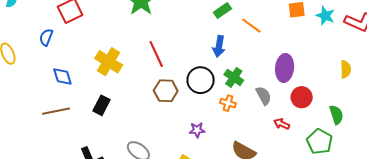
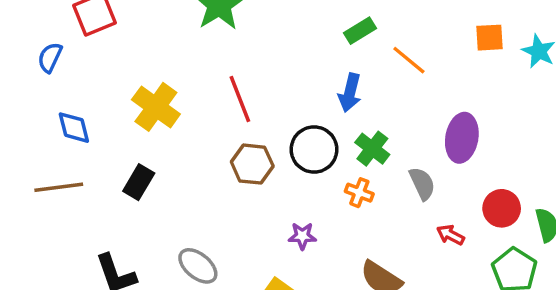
red circle: (302, 97) -> (502, 208), moved

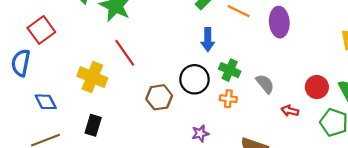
blue semicircle: (50, 57) -> (21, 63), size x1.4
red line: (240, 99) -> (125, 53), moved
purple ellipse: (462, 138) -> (279, 22), moved

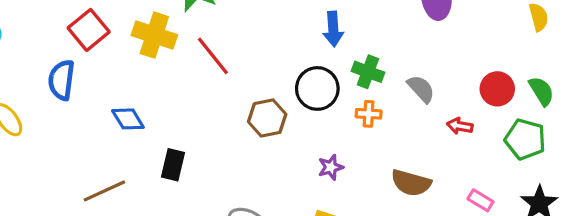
yellow cross: (92, 77) -> (154, 35), moved
blue diamond: (46, 102) -> (128, 119), moved

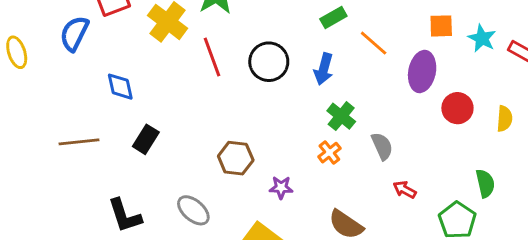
black circle: (317, 88) -> (269, 62), moved
red circle: (497, 89) -> (457, 108), moved
orange cross: (369, 114) -> (329, 153), turned 30
brown hexagon: (267, 118) -> (236, 158), moved

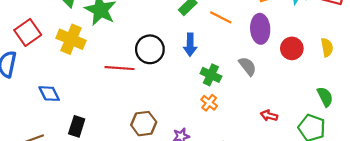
red line: (212, 57) -> (120, 68), moved, turned -52
gray semicircle: (382, 146) -> (248, 66), moved

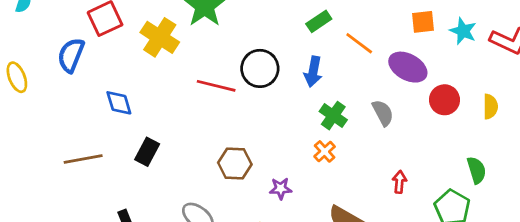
purple ellipse: (260, 29) -> (408, 67), turned -68
red arrow: (269, 116) -> (399, 182), turned 70

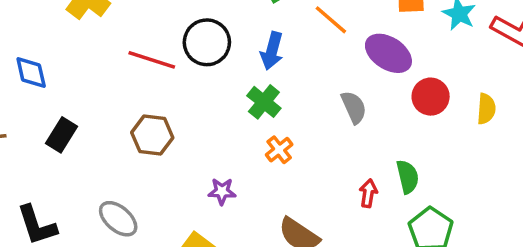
green cross: (333, 116) -> (264, 102), moved
brown hexagon: (235, 163) -> (152, 135), moved
green semicircle: (476, 170) -> (408, 177), moved

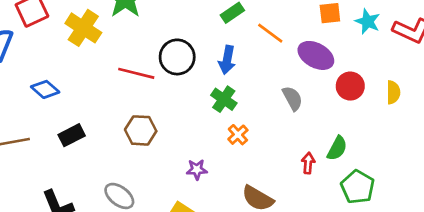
blue diamond: (31, 72) -> (45, 89), turned -32
black rectangle: (61, 135) -> (72, 135), turned 35
green semicircle: (408, 177) -> (337, 148), turned 45

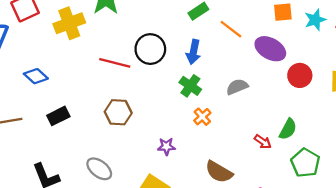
cyan star: (368, 22) -> (315, 20), turned 30
yellow cross: (83, 28) -> (69, 23), turned 36
gray semicircle: (292, 98) -> (237, 87), moved, turned -85
red arrow: (308, 163) -> (263, 142), turned 120

